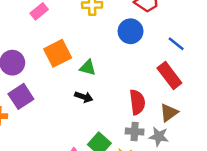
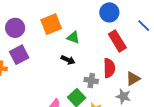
red rectangle: (169, 75) -> (117, 41), moved
gray cross: (135, 131) -> (91, 81), moved

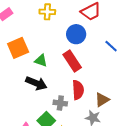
red rectangle: (117, 41) -> (72, 61), moved
black arrow: (68, 60) -> (36, 83), size x1.5

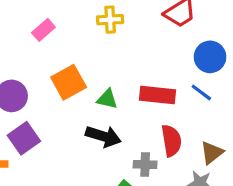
blue circle: (76, 34) -> (210, 57), moved
blue line: (111, 46) -> (201, 92), moved
red rectangle: (72, 61) -> (158, 95), turned -45

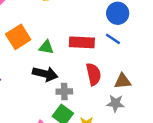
brown triangle: (212, 153) -> (123, 81), turned 36
gray cross: (145, 165) -> (64, 92), moved

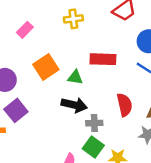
red rectangle: (82, 42) -> (103, 59), moved

